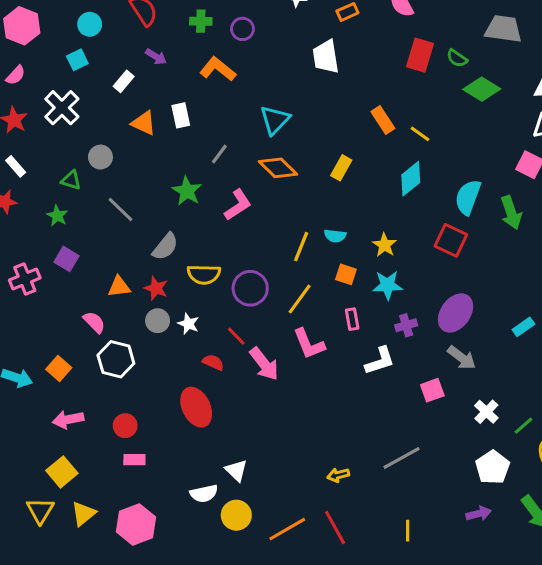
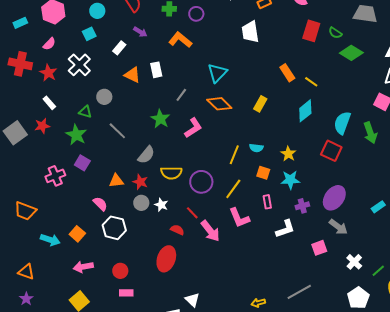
green star: (57, 216) -> (76, 135), size x1.5
red ellipse: (196, 407) -> (166, 259), turned 45

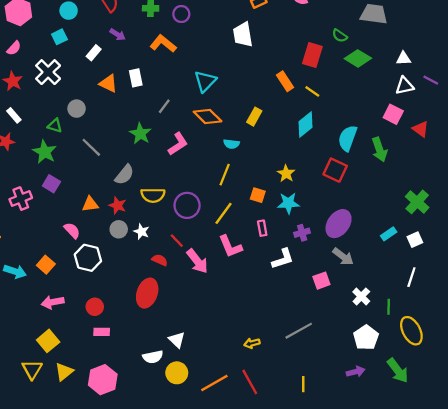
red rectangle: (311, 31) -> (312, 55), moved
cyan semicircle: (256, 148) -> (231, 144), moved
green line: (378, 271) -> (389, 307), turned -48

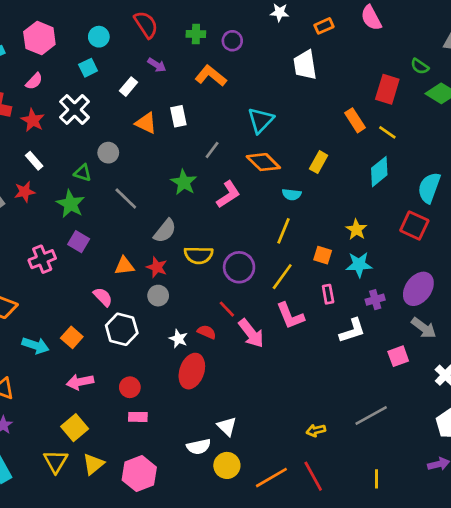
white star: (141, 232) -> (178, 339), moved

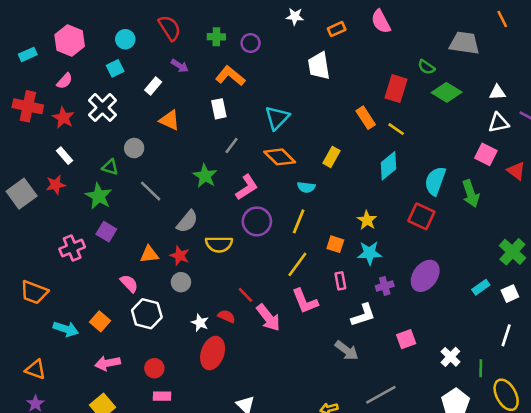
white rectangle: (178, 116) -> (219, 109), moved
purple circle: (239, 267) -> (257, 221), moved
gray arrow: (424, 328) -> (347, 350), moved

